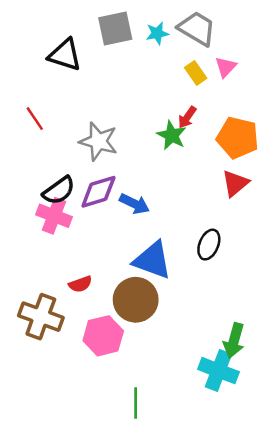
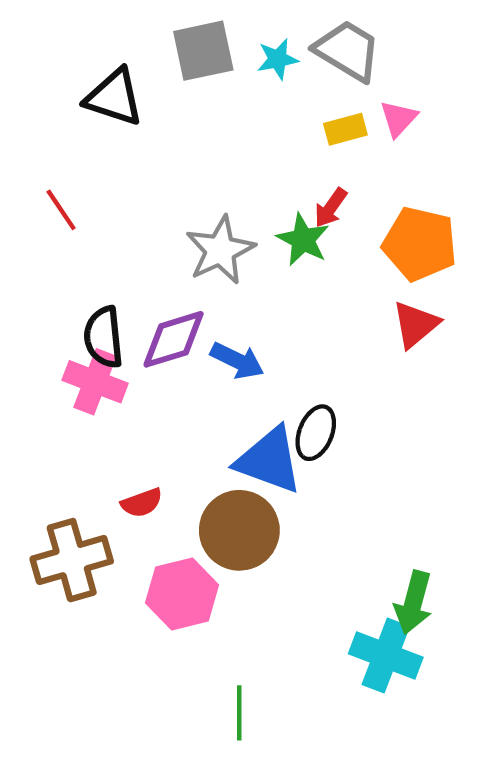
yellow rectangle: (196, 73) -> (345, 129), turned -70
gray star: (98, 141) -> (220, 250), moved, turned 30
black semicircle: (59, 191) -> (104, 337), turned 120
black ellipse: (209, 245) -> (316, 433), moved
brown cross: (41, 317) -> (72, 560), turned -36

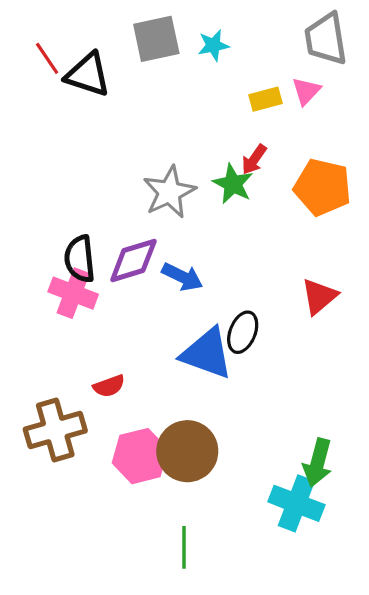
gray trapezoid: (348, 51) -> (326, 39), moved, turned -130
red line: (61, 210) -> (47, 58), moved
red triangle: (416, 324) -> (319, 296), moved
brown circle: (239, 530) -> (187, 451), moved

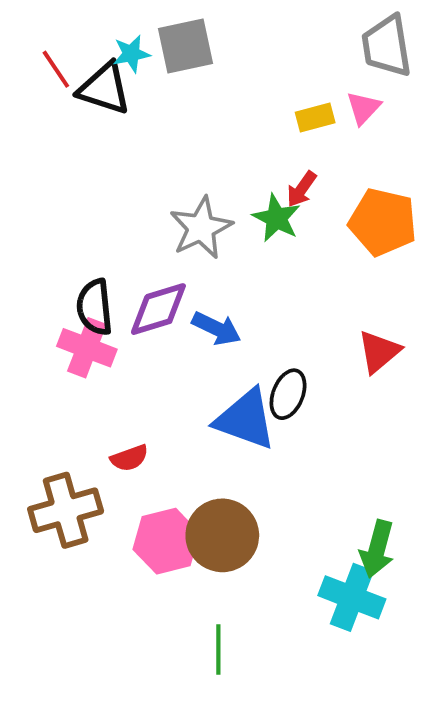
cyan star: (213, 45) -> (131, 54), moved

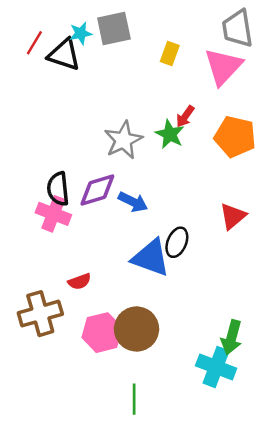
red line: (56, 69) -> (34, 43), turned 65
pink triangle: (363, 108) -> (223, 67), size x1.8
yellow rectangle: (315, 118) -> (170, 53), moved, turned -55

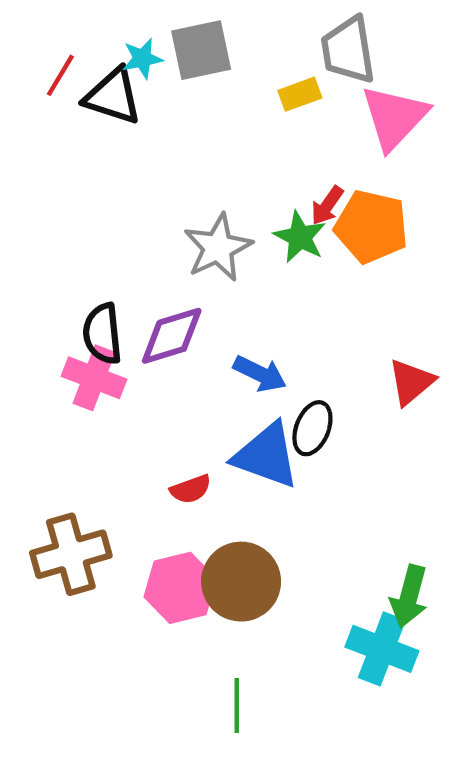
gray trapezoid: (237, 29) -> (348, 50), moved
yellow rectangle: (170, 53) -> (300, 94), turned 50
orange pentagon: (235, 137) -> (371, 227), moved
blue arrow: (133, 202) -> (260, 374), moved
red semicircle: (79, 281) -> (191, 489), moved

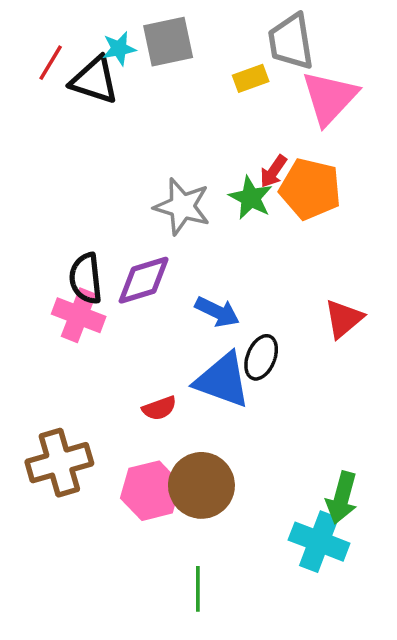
gray star: (218, 248) -> (182, 206), turned -30

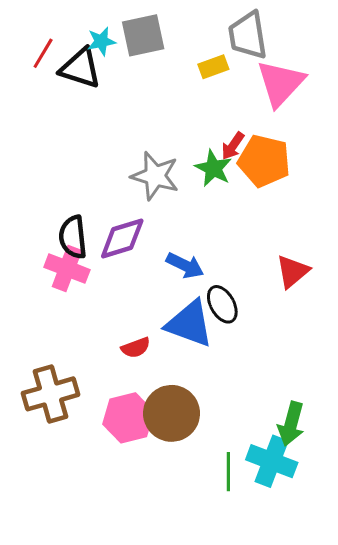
black ellipse: (261, 357) -> (222, 304), turned -51
green line: (198, 589) -> (228, 472), moved

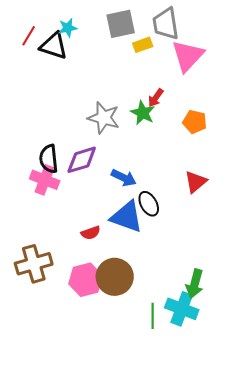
gray square: (143, 35) -> (121, 24), moved
orange pentagon: (264, 161) -> (195, 122), moved, size x0.7

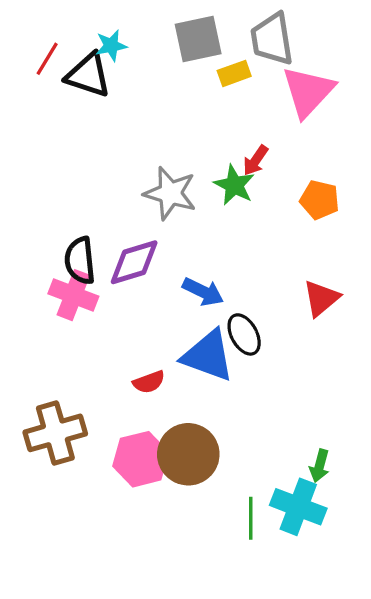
green arrow: (195, 284) -> (320, 466), size x0.7

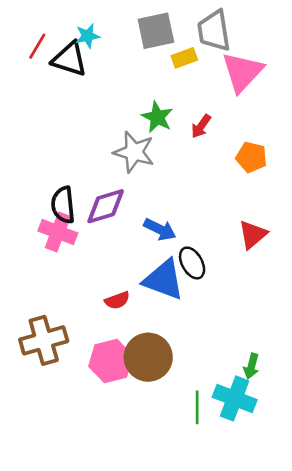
green star: (234, 185) -> (157, 117), moved

